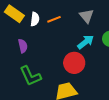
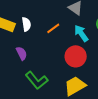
orange line: (54, 19) -> (53, 28), moved
cyan arrow: (86, 42) -> (81, 33), turned -72

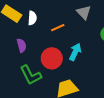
cyan arrow: (81, 33) -> (75, 52), moved, turned 48
red circle: (76, 56) -> (52, 58), moved

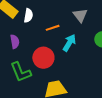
cyan arrow: (75, 52) -> (69, 43), moved

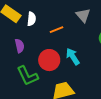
cyan arrow: (69, 43) -> (73, 57), moved, turned -60

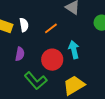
purple semicircle: (20, 46) -> (20, 54), turned 40
cyan arrow: (73, 57) -> (74, 50), turned 36

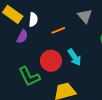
cyan arrow: (74, 50) -> (74, 57), turned 144
purple semicircle: (20, 54) -> (22, 37), moved

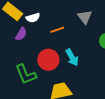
white semicircle: (33, 20) -> (33, 18), turned 64

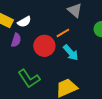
orange line: (57, 30) -> (63, 33), moved
red circle: (48, 60) -> (44, 46), moved

